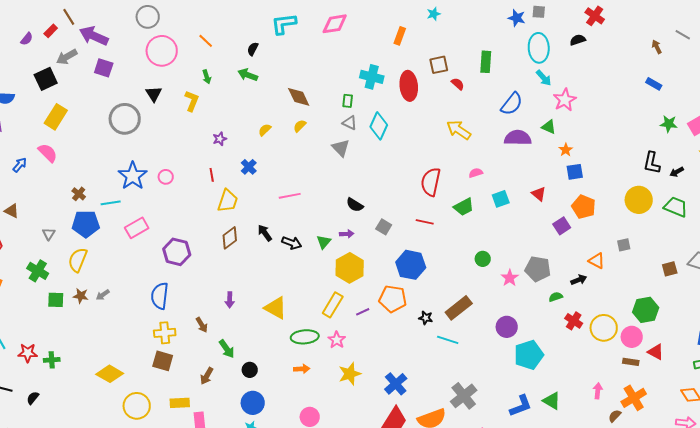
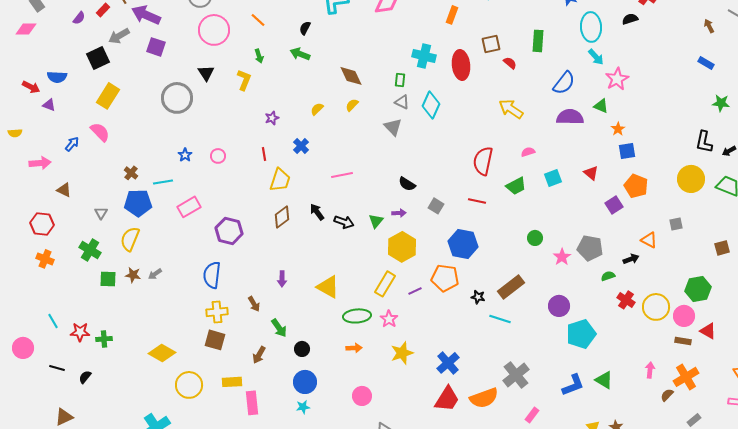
blue star: (133, 176) -> (185, 155), size x0.5

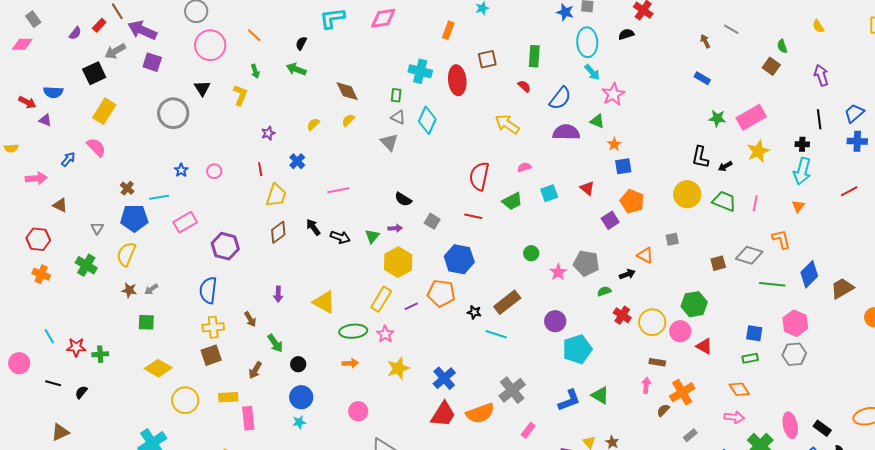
red semicircle: (510, 63) -> (524, 86), moved
green square: (108, 279) -> (146, 322), moved
brown square: (215, 340) -> (211, 355), turned -35
brown rectangle: (683, 341) -> (657, 362), moved

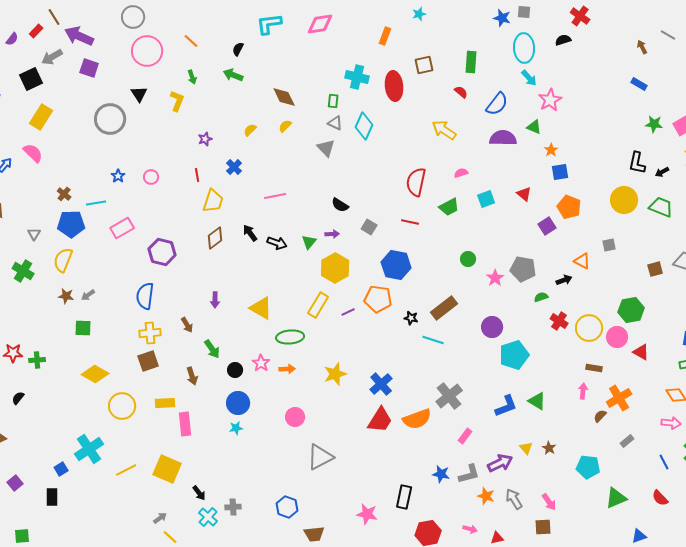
pink star: (385, 334) -> (261, 363), moved
brown arrow: (255, 370) -> (192, 376), turned -48

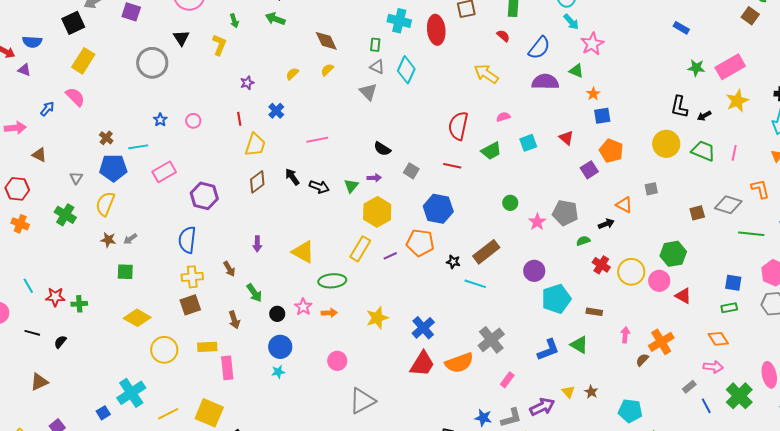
brown rectangle: (594, 368) -> (594, 312), moved
gray rectangle: (627, 441) -> (689, 387), moved

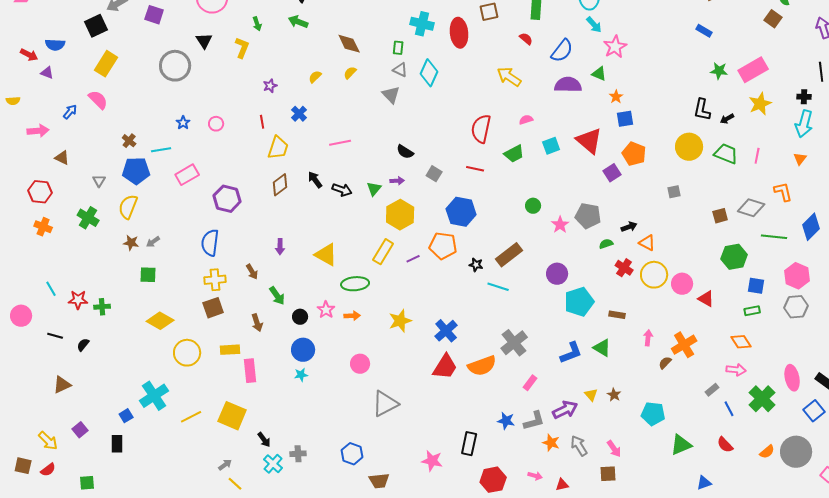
red triangle: (566, 138) -> (589, 141), size x1.8
orange triangle: (624, 205) -> (647, 243), moved
green hexagon: (673, 254) -> (734, 257), moved

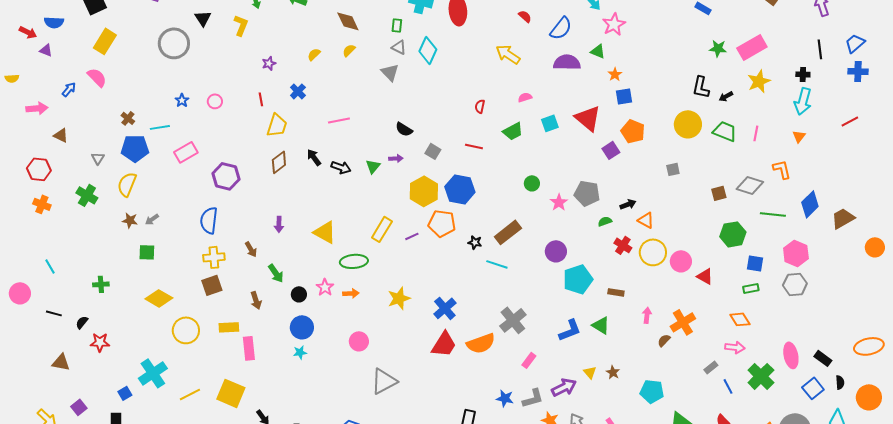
red semicircle: (481, 129) -> (480, 106), size x0.5
yellow hexagon: (400, 215) -> (424, 191), moved
red star: (78, 300) -> (100, 342), moved
brown triangle: (62, 385) -> (61, 362), turned 36

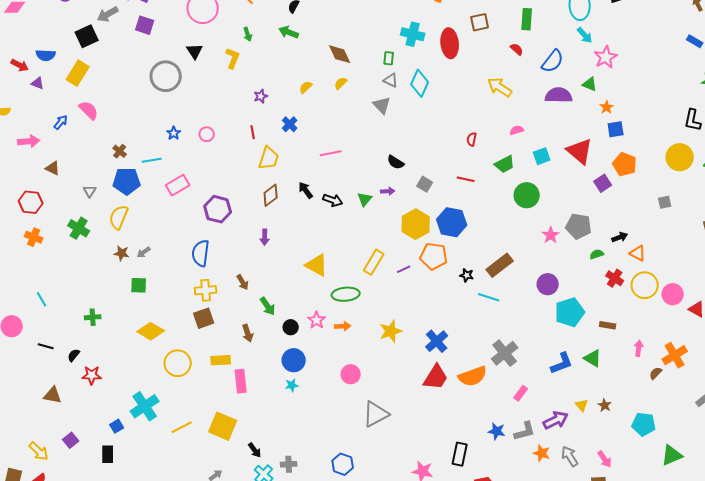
yellow rectangle: (105, 41) -> (78, 73), moved
green circle: (532, 183) -> (527, 195), moved, size x1.6
purple arrow: (279, 224) -> (265, 237), moved

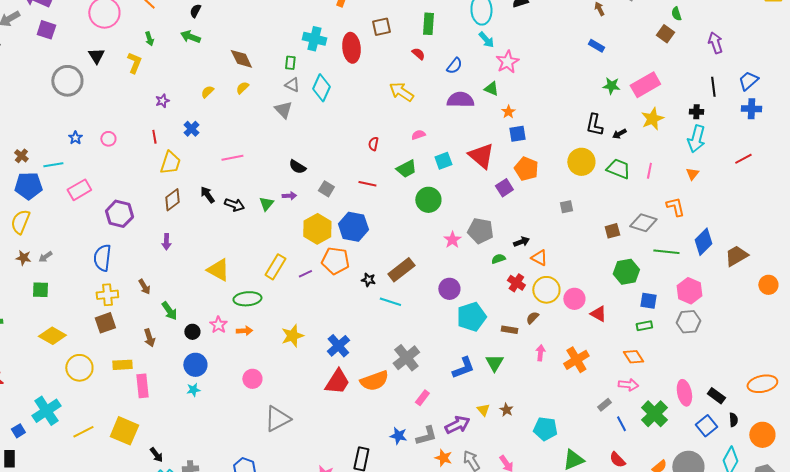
blue semicircle: (553, 61) -> (454, 66), size x0.7
green triangle: (593, 358) -> (494, 363), turned 30
brown semicircle: (656, 373) -> (532, 318), moved

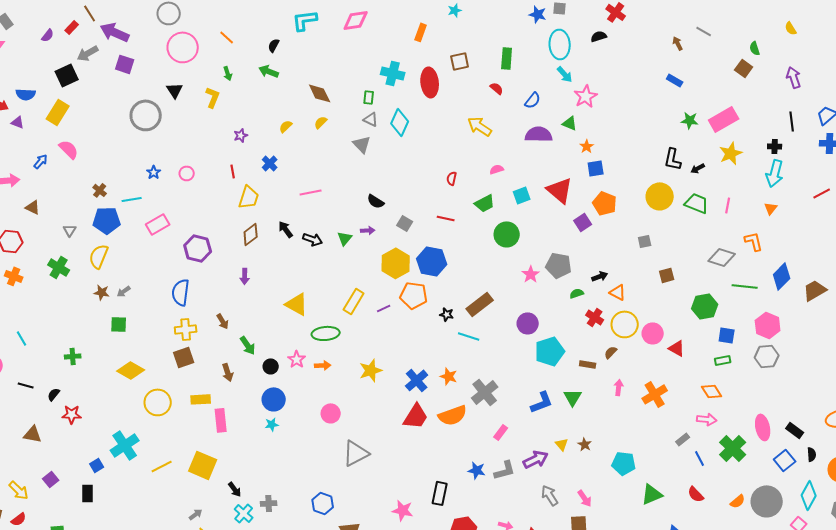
brown square: (612, 231) -> (667, 275), moved
orange star: (443, 458) -> (449, 376), moved

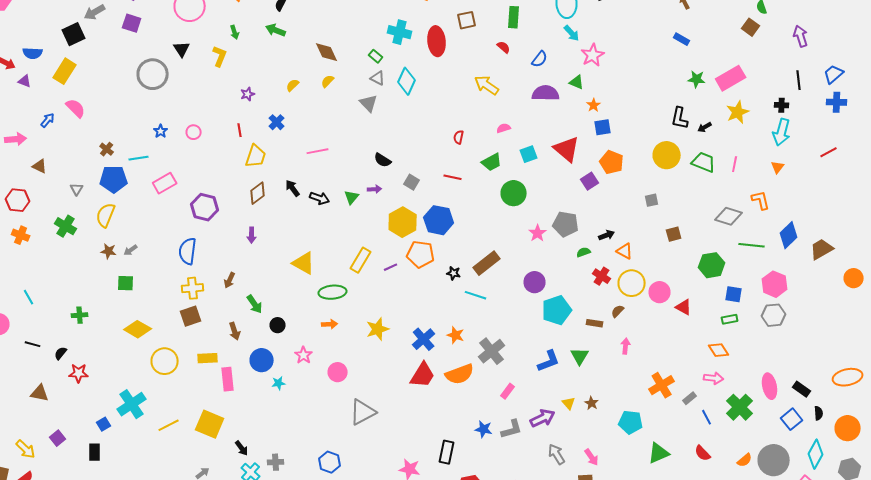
green rectangle: (369, 97) -> (376, 56), turned -56
brown arrow: (223, 321) -> (230, 280), turned 56
pink star: (297, 359) -> (304, 355), moved
orange cross: (655, 394) -> (662, 385), moved
blue circle: (274, 399) -> (262, 360), moved

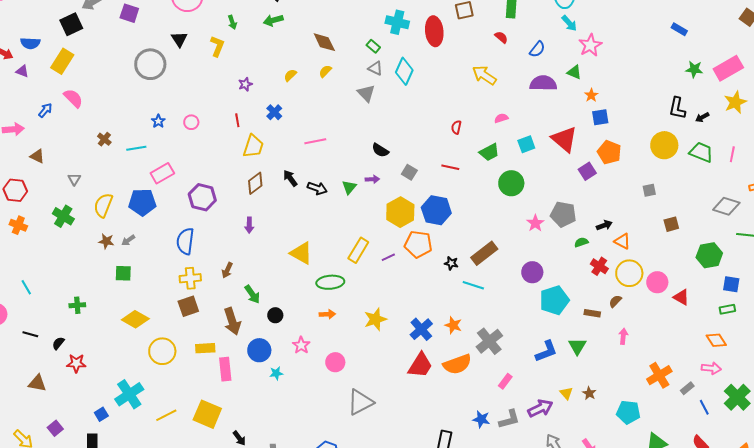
green arrow: (276, 30) -> (273, 20), turned -36
blue pentagon: (114, 179) -> (142, 202), moved
brown arrow: (235, 331) -> (232, 321), size x1.5

